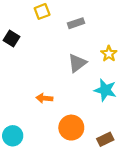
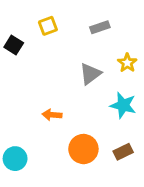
yellow square: (42, 11) -> (48, 26), moved
gray rectangle: (76, 23) -> (100, 27), moved
brown rectangle: (105, 139) -> (123, 152), moved

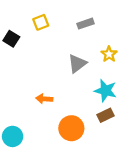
brown rectangle: (123, 152) -> (105, 115), moved

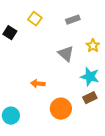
yellow square: (41, 22) -> (35, 19), turned -32
gray triangle: (77, 64) -> (66, 54), turned -42

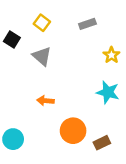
gray triangle: (66, 54) -> (42, 56), moved
brown rectangle: (90, 98) -> (102, 143), moved

